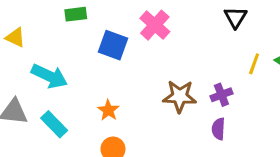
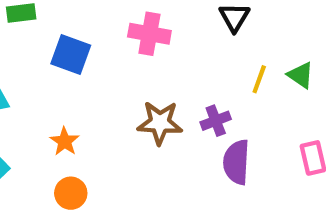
pink cross: (155, 25) -> (149, 34), moved, turned -32
purple semicircle: (218, 129) -> (236, 162), moved, size x1.5

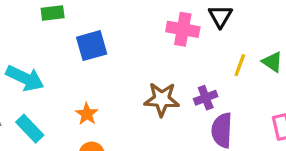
pink cross: (149, 34) -> (183, 29), moved
blue square: (71, 54) -> (92, 46), turned -36

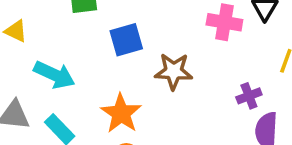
brown star: (162, 99) -> (174, 71), moved
orange star: (87, 114) -> (121, 113), size x1.6

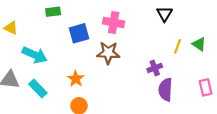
pink cross: (224, 22) -> (114, 22), moved
orange star: (121, 113) -> (76, 79), size x0.7

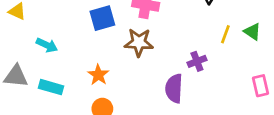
cyan arrow: (35, 55) -> (47, 45), size x0.7
cyan rectangle: (38, 88) -> (51, 87), turned -30
purple semicircle: (166, 90) -> (174, 88), moved

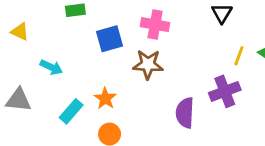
purple cross: (197, 61) -> (225, 91), moved, size x1.5
cyan rectangle: (51, 87) -> (71, 111), moved, turned -65

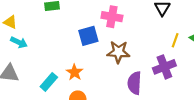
blue square: (110, 39) -> (88, 36), moved
brown star: (148, 64) -> (118, 52), moved
cyan arrow: (51, 67) -> (19, 42), moved

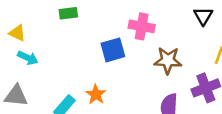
brown star: (118, 52) -> (168, 60), moved

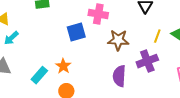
cyan arrow: (28, 58) -> (11, 38), turned 112

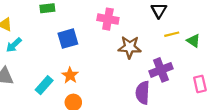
blue square: (76, 32) -> (68, 39), moved
yellow line: (157, 36) -> (172, 34), moved, turned 56
purple semicircle: (119, 76) -> (143, 93), moved

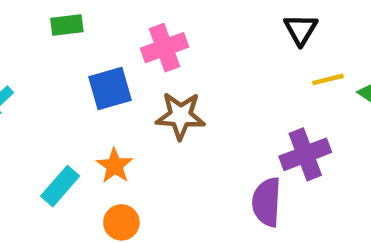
pink cross: (108, 19) -> (165, 48), moved, turned -30
brown star: (130, 47) -> (180, 116), moved

